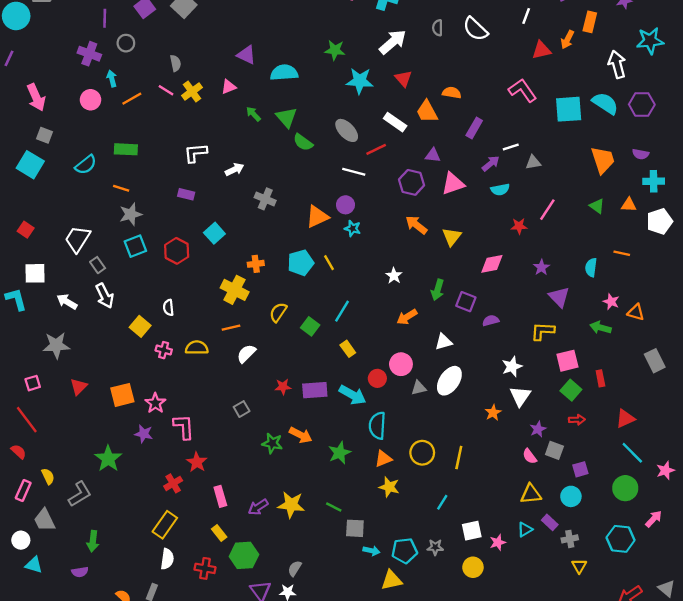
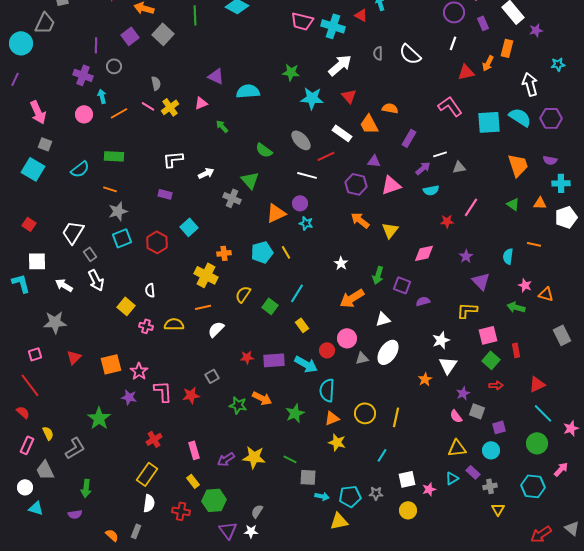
cyan star: (650, 41) -> (558, 64), size x0.6
green triangle: (286, 117) -> (250, 180), moved
orange arrow: (407, 317) -> (352, 298), size x1.4
red star: (197, 462) -> (191, 395), moved, turned 30

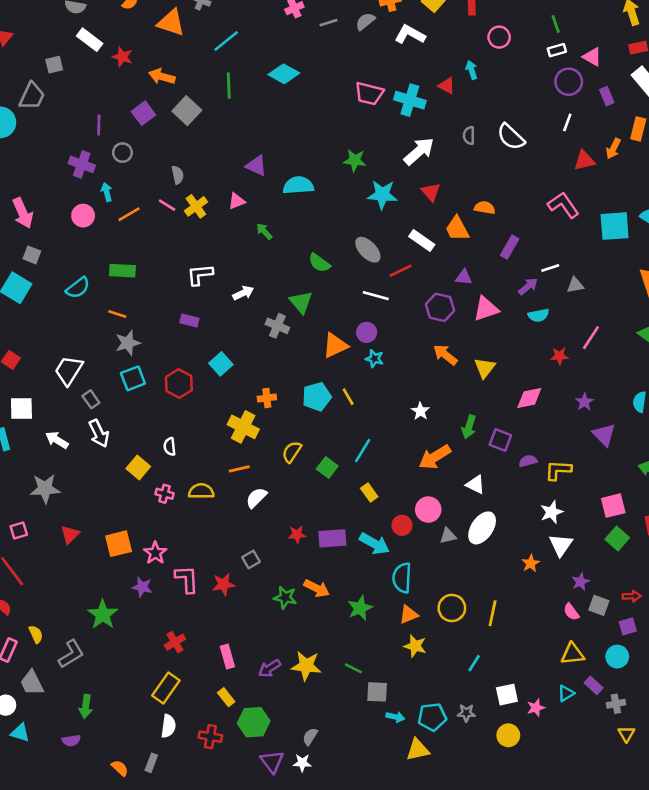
yellow L-shape: (467, 310) -> (558, 470), moved
white triangle: (383, 319) -> (475, 485), turned 42
red arrow: (496, 385) -> (632, 596), moved

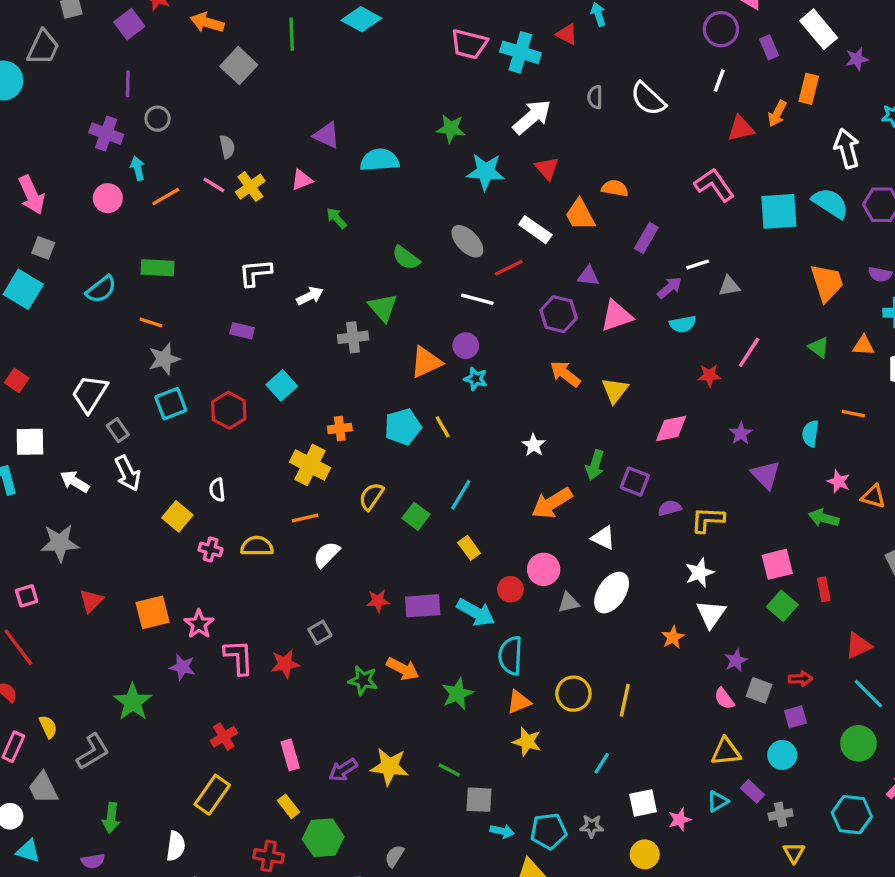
purple square: (143, 113) -> (129, 24), moved
gray cross: (277, 326) -> (353, 337), turned -30
white semicircle: (168, 726) -> (176, 846), moved

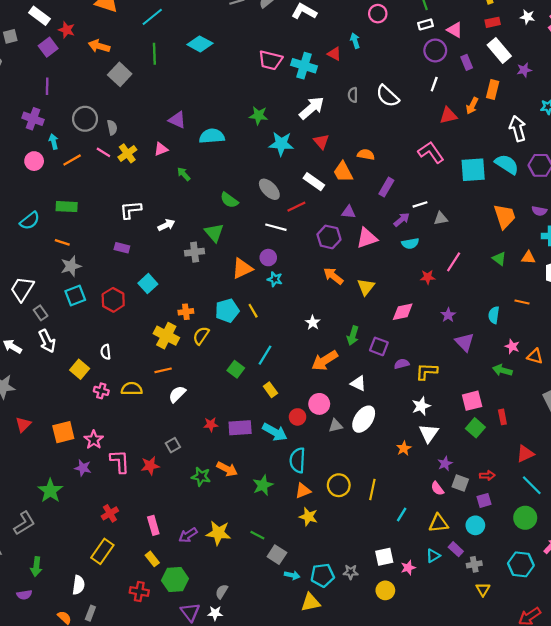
gray circle: (158, 119) -> (85, 119), moved, size x1.5
yellow semicircle: (371, 496) -> (201, 336), moved
cyan line: (602, 763) -> (402, 515), moved
gray square: (479, 800) -> (277, 555), turned 30

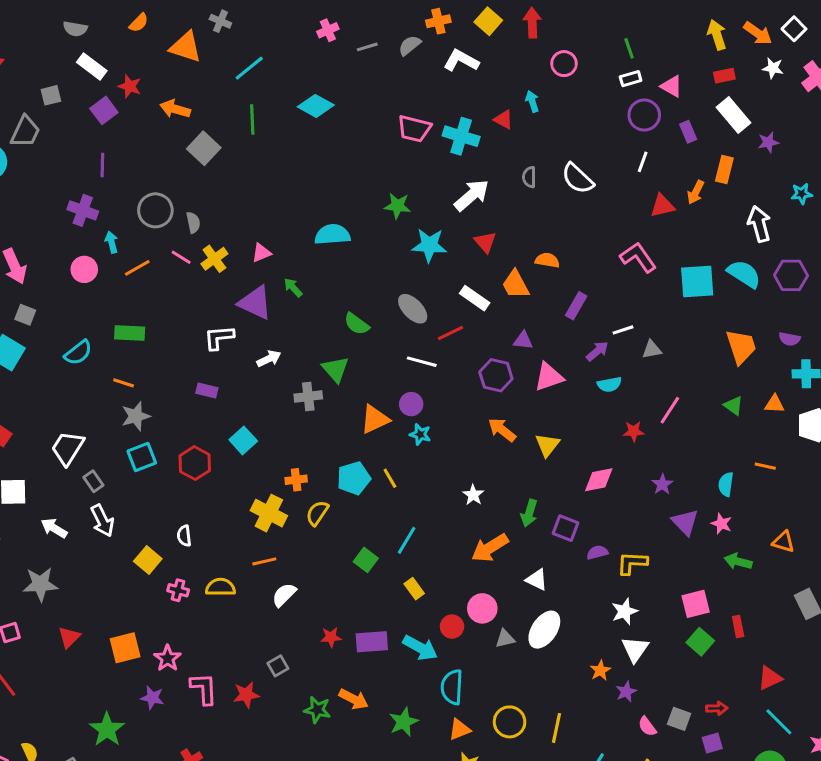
purple triangle: (177, 120) -> (255, 303), moved, size x1.4
pink star: (512, 346) -> (721, 524), moved
purple star: (445, 464) -> (626, 692), moved

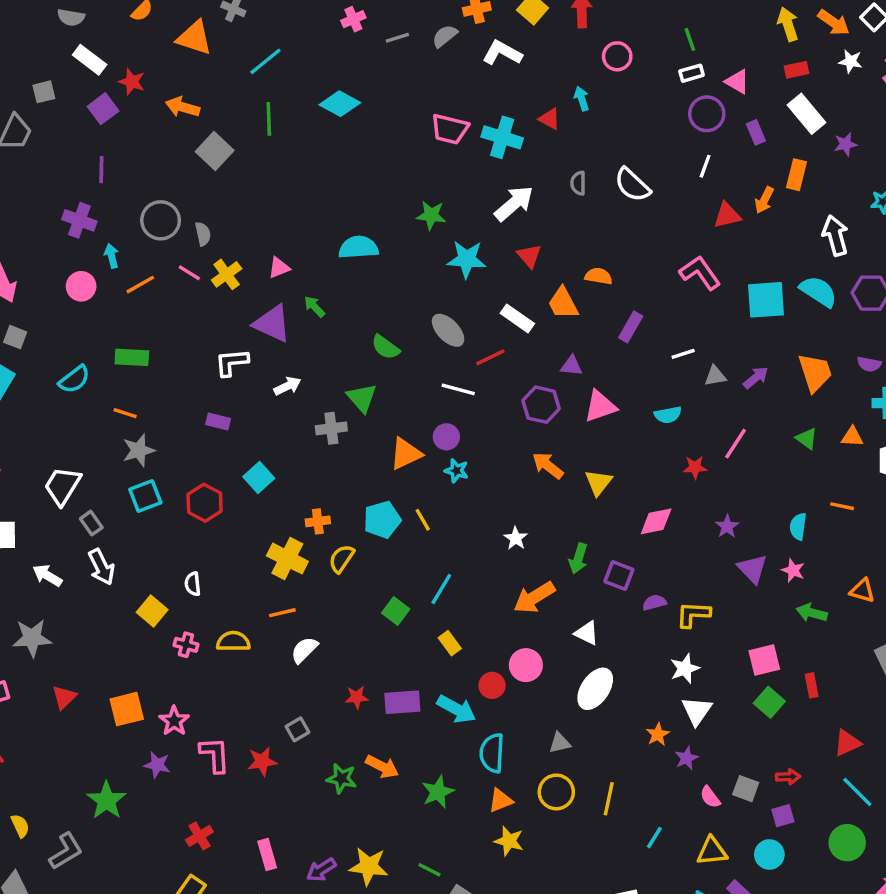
purple arrow: (597, 351) -> (756, 378), moved
gray triangle: (505, 639) -> (560, 743), moved

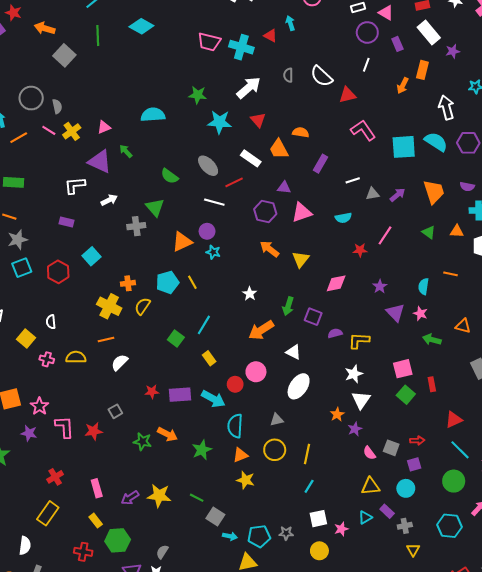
red triangle: (727, 215) -> (348, 95), moved
cyan line: (654, 838) -> (309, 486), moved

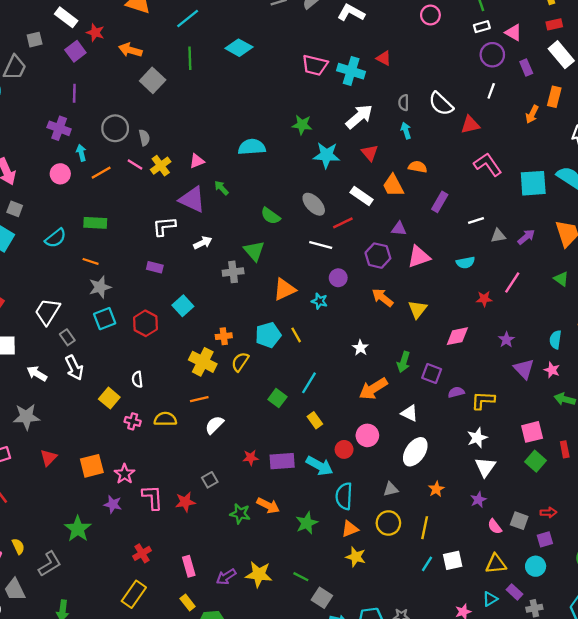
cyan arrow: (290, 23) -> (406, 131), moved
purple circle: (207, 231) -> (338, 278), moved
orange star: (337, 414) -> (436, 489), moved
white square: (318, 519) -> (453, 560), moved

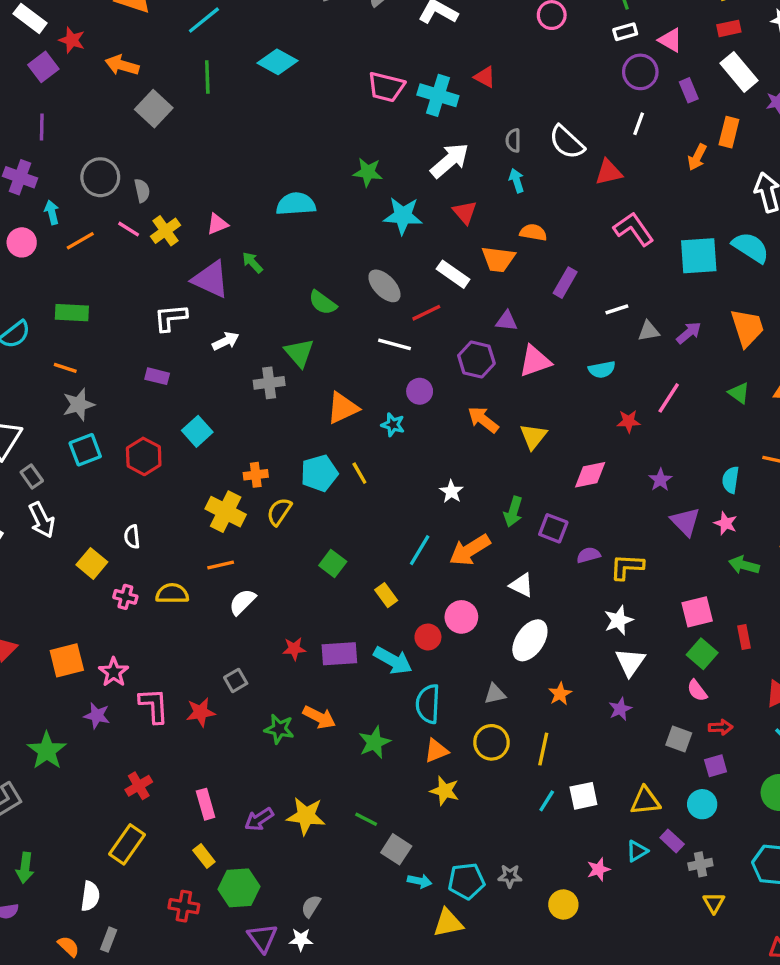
orange trapezoid: (393, 186) -> (498, 259), turned -55
cyan line: (309, 383) -> (420, 550), moved
pink semicircle: (495, 527) -> (697, 691), moved

